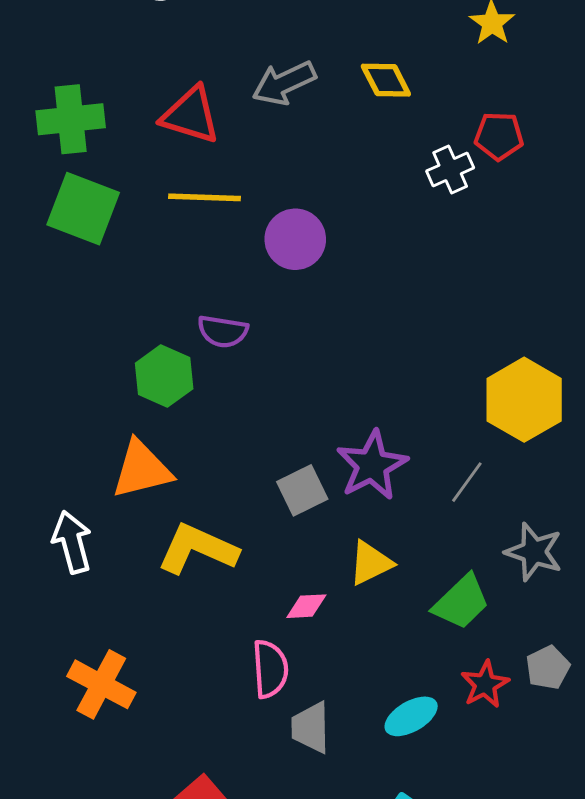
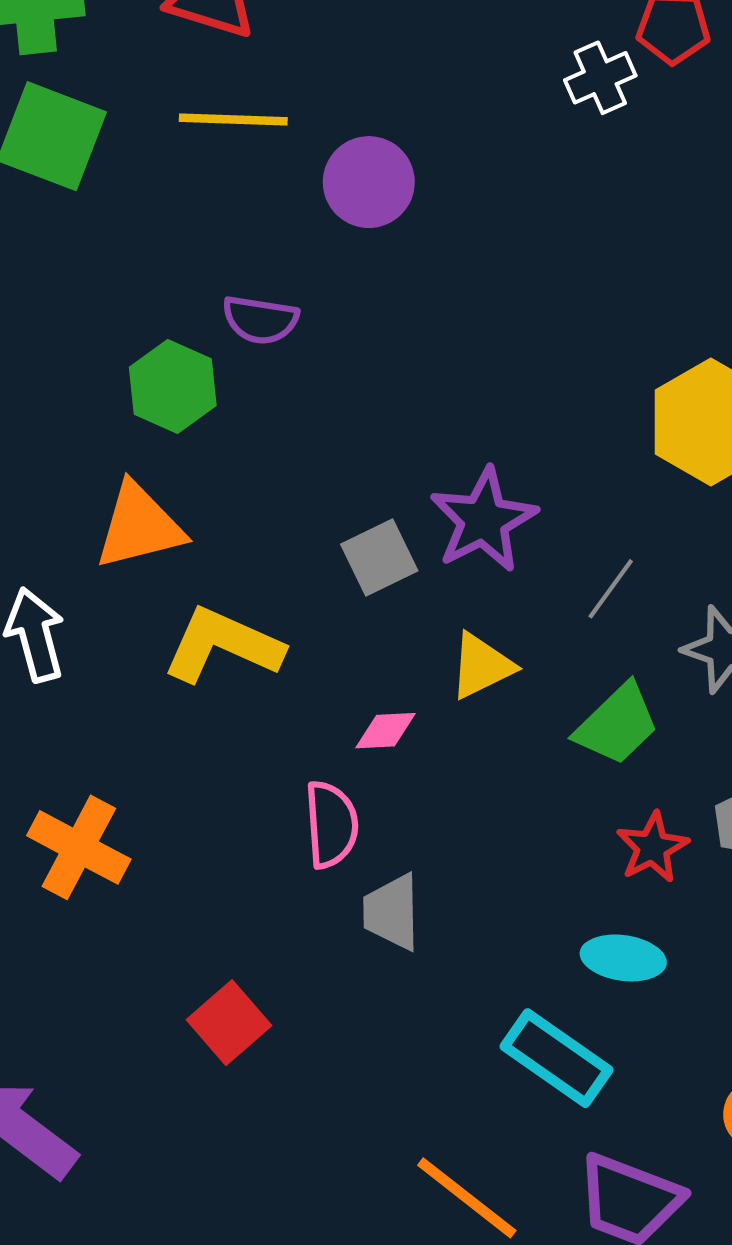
gray line: (467, 482) -> (611, 589), moved
cyan ellipse: (411, 716) -> (623, 958), moved, turned 38

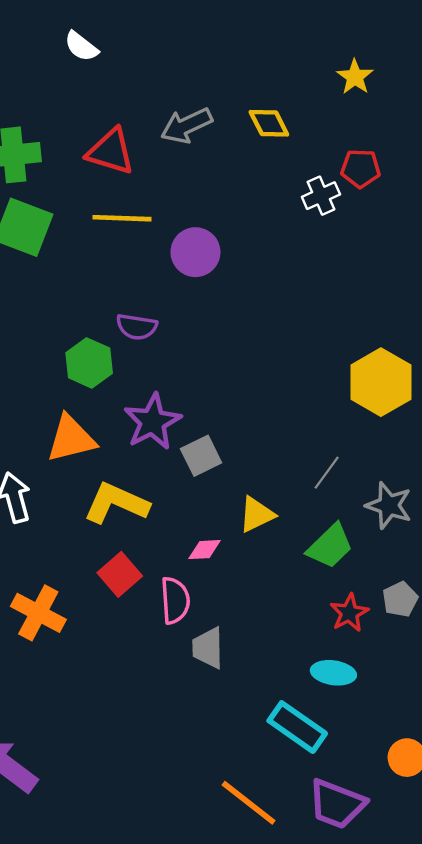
purple star: (483, 520) -> (152, 422), moved
red square: (229, 1023) -> (120, 574), moved

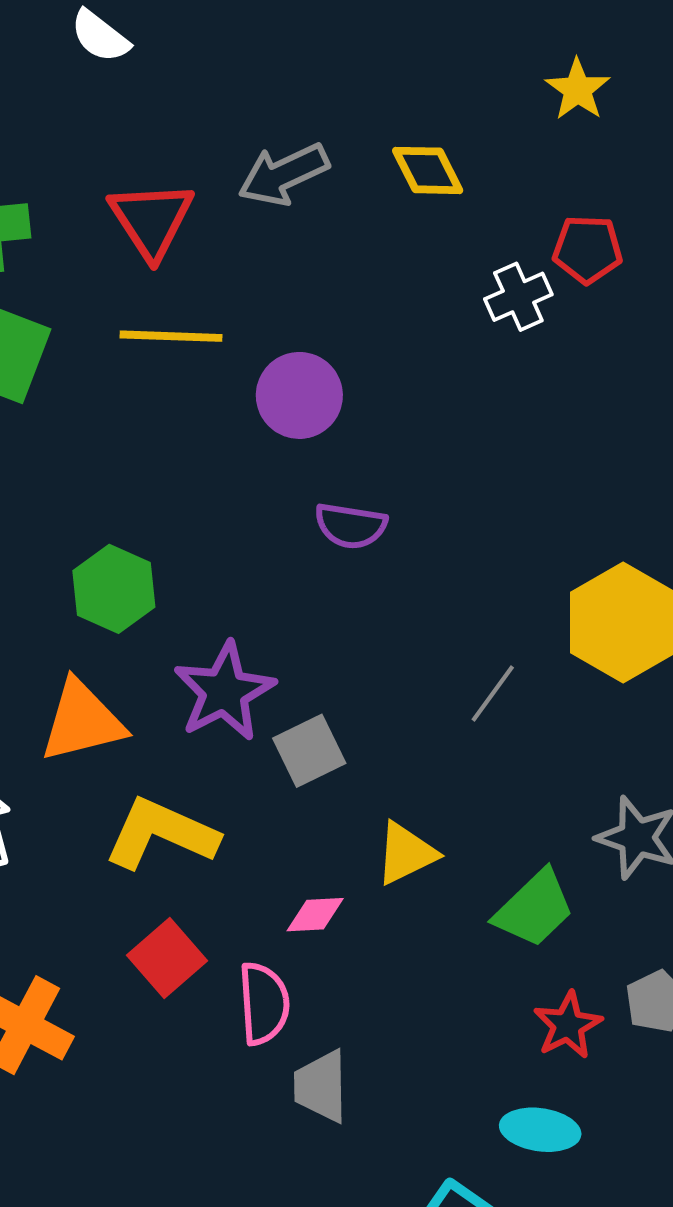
red triangle: (111, 152) -> (151, 220), turned 40
purple semicircle: (137, 327) -> (351, 526), moved
gray line: (327, 473) -> (493, 694), moved

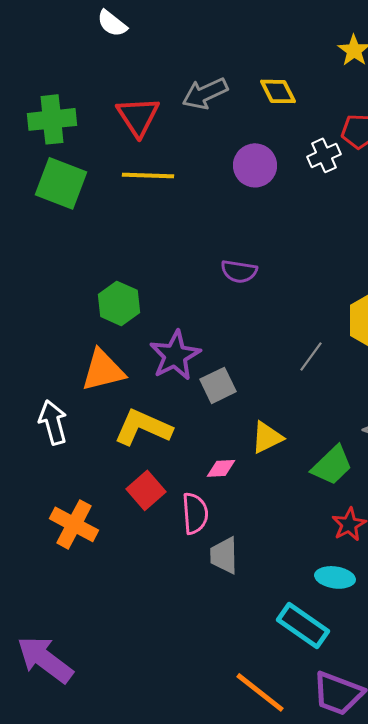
purple circle: (299, 395) -> (255, 165), moved

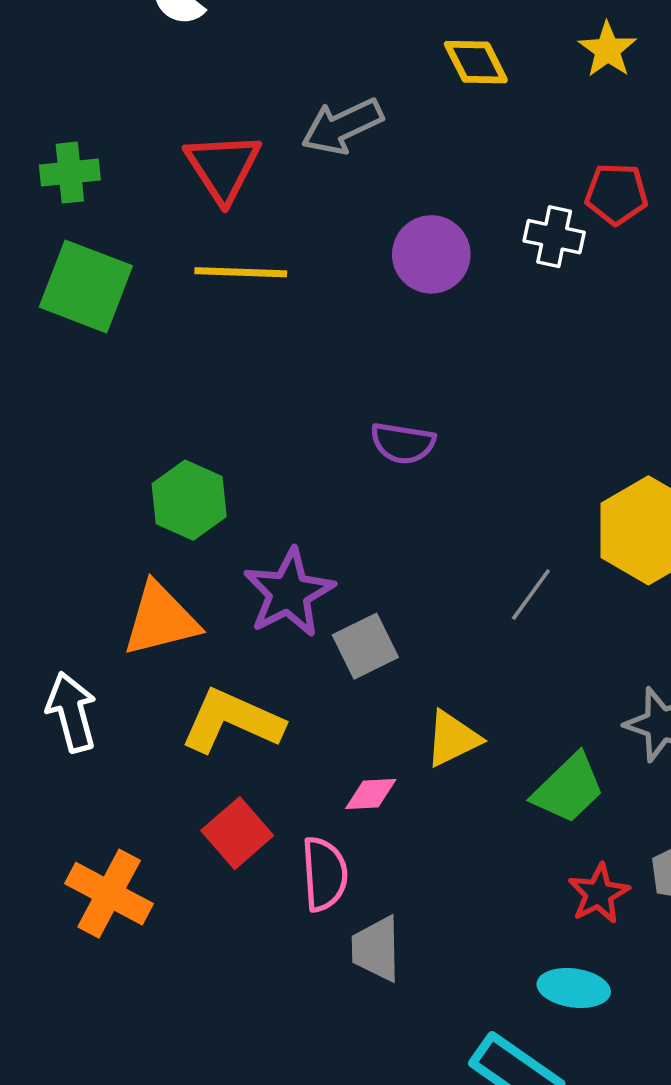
yellow diamond: (278, 91) -> (476, 62), moved
green cross: (52, 119) -> (70, 173), size x0.7
white cross: (324, 155) -> (554, 237), turned 36

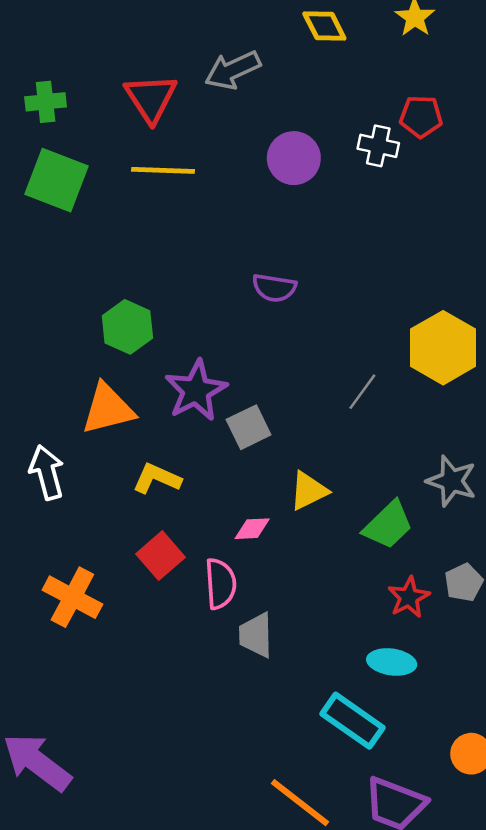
yellow L-shape: (232, 721) -> (157, 479), size x0.7

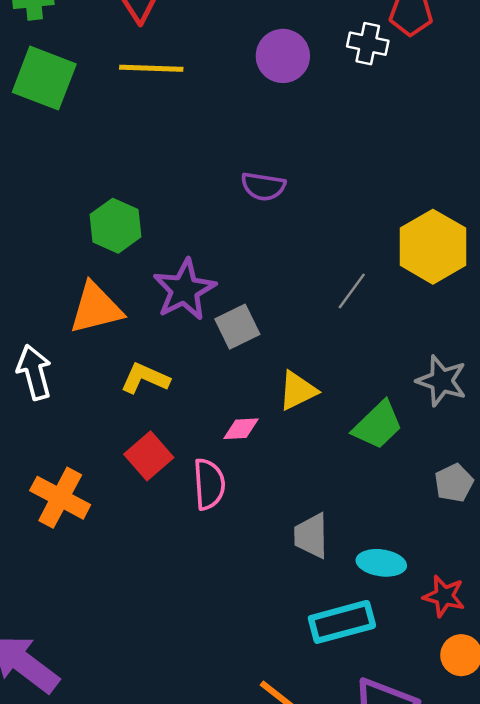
red star: (409, 597) -> (444, 596), moved, turned -30
gray trapezoid: (256, 635) -> (311, 536), moved
cyan rectangle: (353, 721) -> (342, 622), turned -50

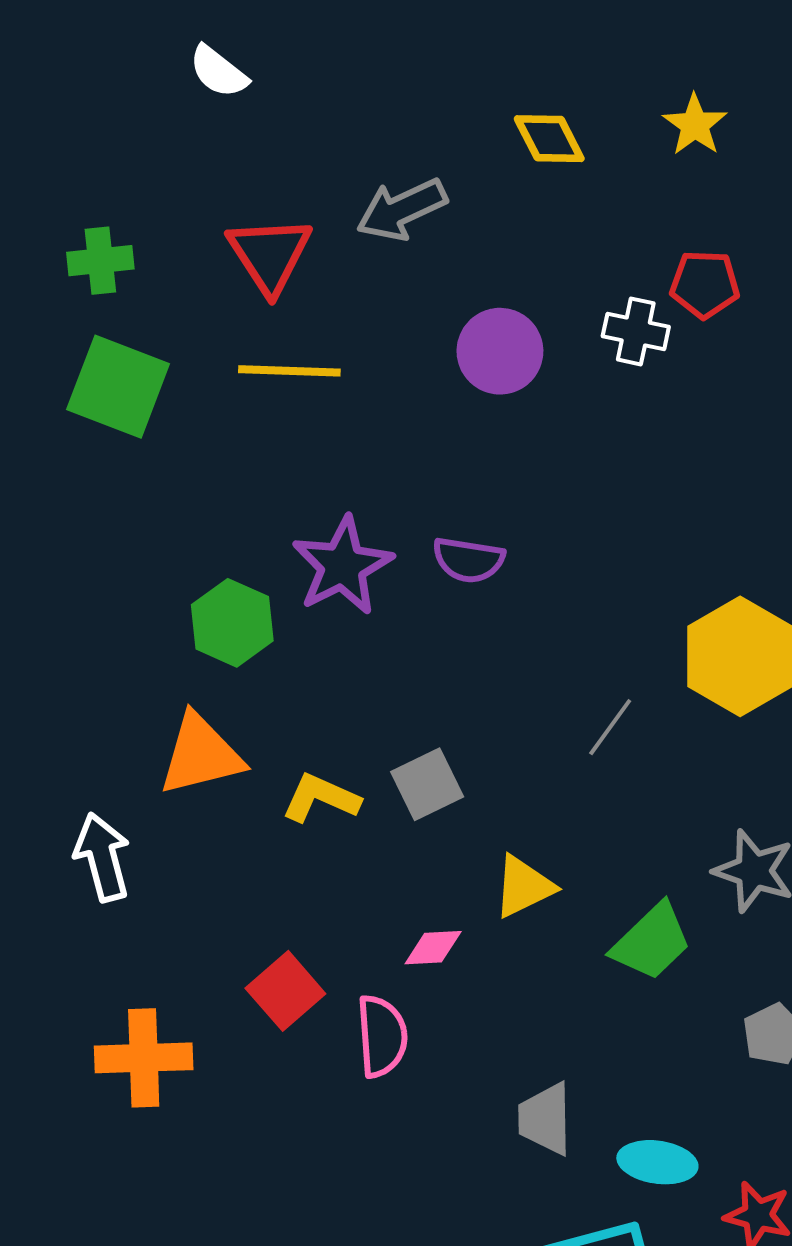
purple star: (184, 290) -> (342, 566), moved
yellow L-shape: (145, 378) -> (321, 798), moved
orange cross: (60, 498) -> (144, 1058), turned -30

